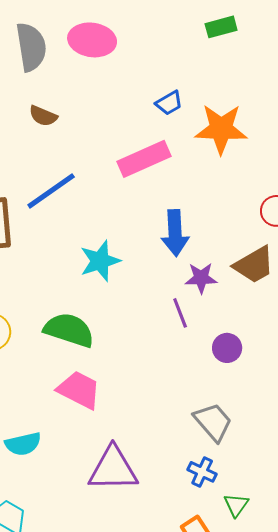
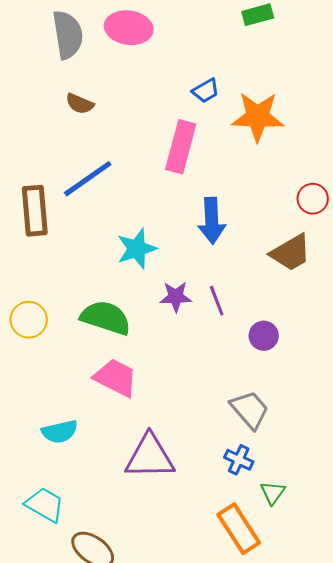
pink rectangle: (144, 159) -> (181, 147), turned -51
purple star: (201, 278) -> (176, 297), moved

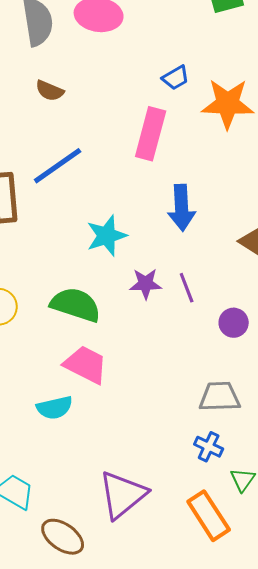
gray trapezoid: (250, 410) -> (220, 397), turned -51
cyan semicircle: (60, 432) -> (55, 408), moved
purple triangle: (150, 457) -> (123, 495), moved, turned -38

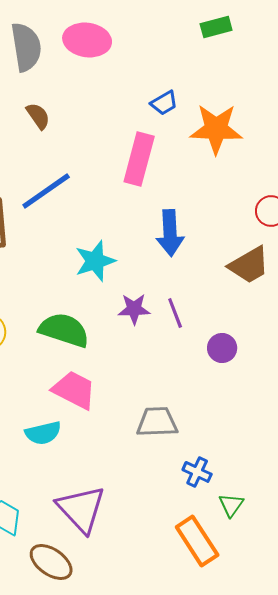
brown semicircle: (50, 91) -> (38, 116), turned -148
gray trapezoid: (220, 397) -> (157, 422), moved
purple triangle: (123, 495) -> (81, 509), moved, turned -34

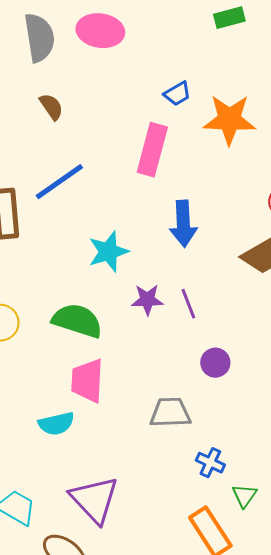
purple circle: (222, 348) -> (215, 363), moved
pink trapezoid: (74, 390) -> (87, 381), turned -114

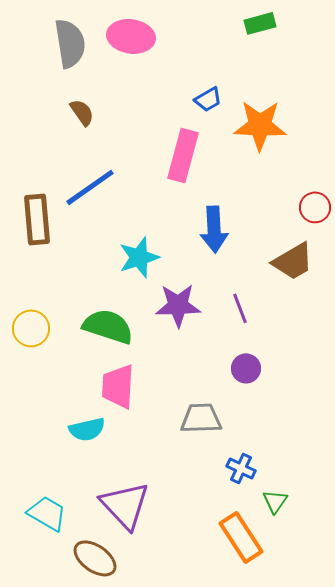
purple star: (147, 300) -> (178, 305), size x1.4
purple line: (188, 304) -> (240, 308), moved

